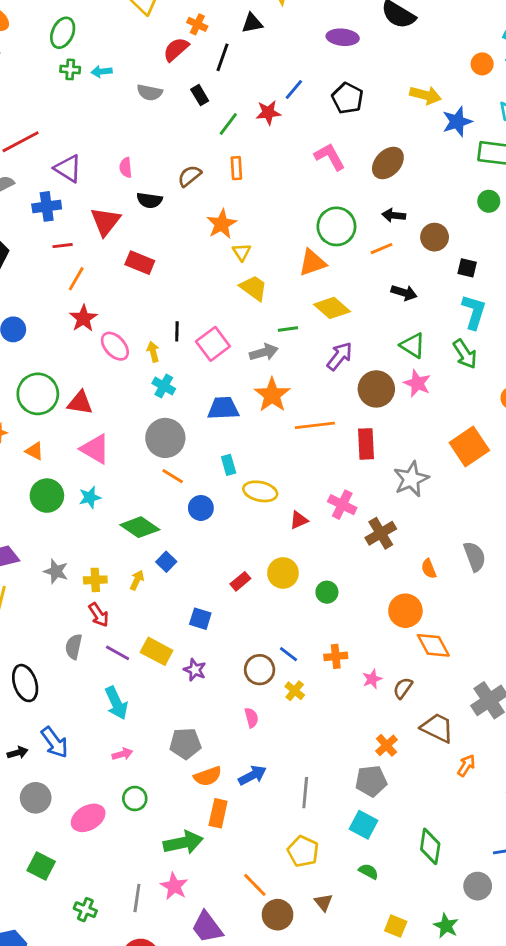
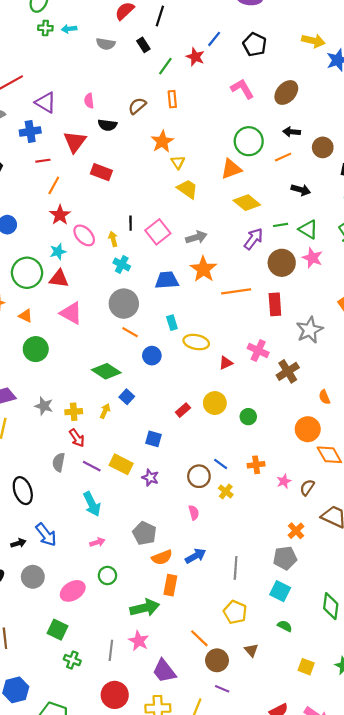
red star: (268, 113) -> (195, 57), turned 30
green line: (288, 329) -> (281, 225), moved
cyan star: (90, 497) -> (58, 252), moved
gray pentagon: (185, 744) -> (144, 533), turned 30
green square: (41, 866) -> (58, 630), moved

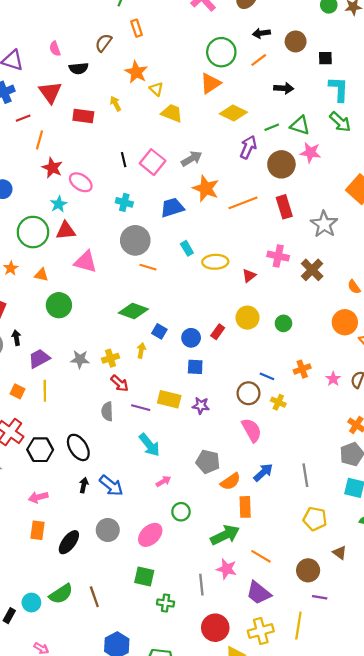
yellow arrow: (113, 239) -> (116, 104), moved
blue circle: (152, 356) -> (191, 338), moved
pink semicircle: (194, 513) -> (252, 430), size x1.6
black arrow: (18, 543) -> (84, 485), moved, turned -48
orange line: (199, 638) -> (261, 556), moved

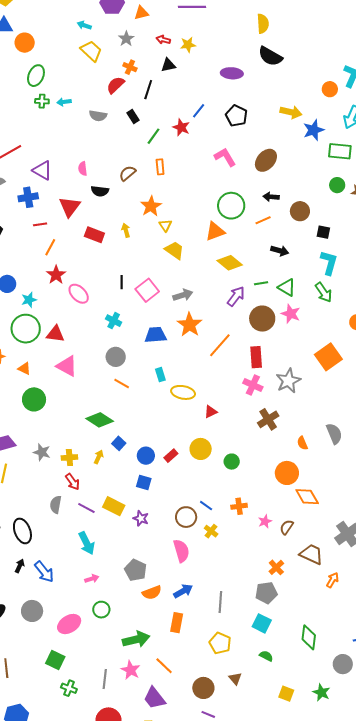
orange line: (243, 203) -> (220, 345), turned -40
cyan star: (59, 204) -> (29, 300), moved
gray circle: (135, 240) -> (116, 357), size x0.7
pink cross: (278, 256) -> (253, 385), moved
orange rectangle: (245, 507) -> (177, 623), moved

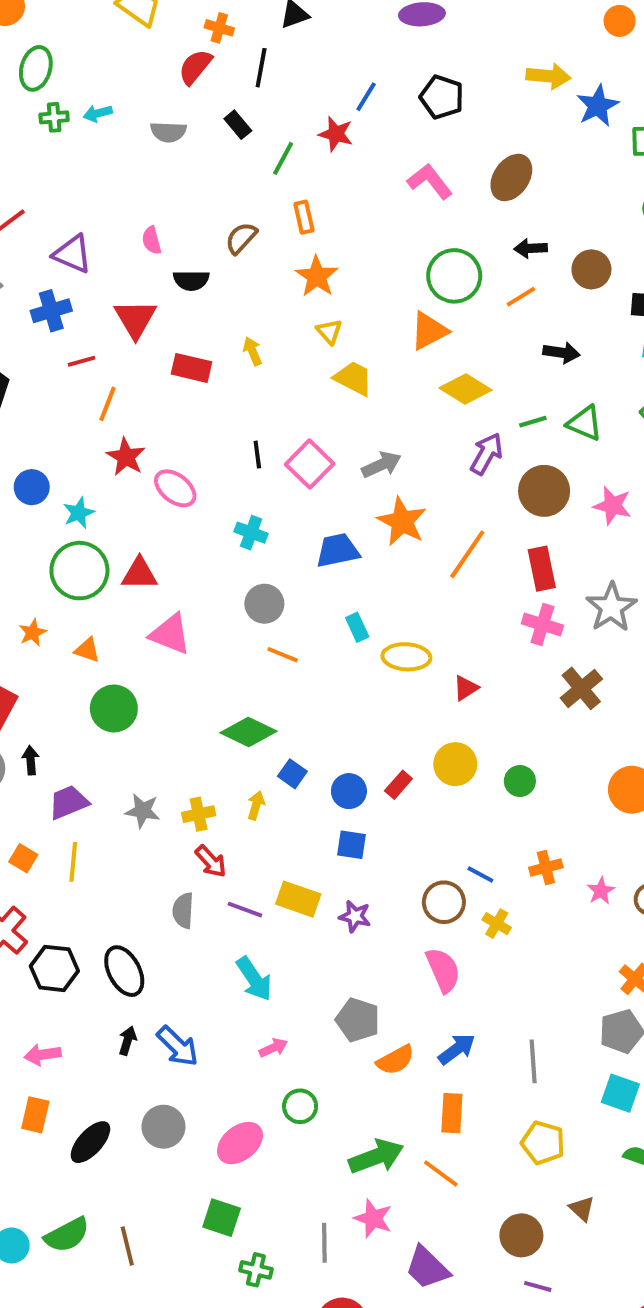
orange star: (151, 206) -> (317, 276), moved
pink star: (291, 314) -> (613, 506), moved
orange line: (164, 666) -> (441, 1173), moved

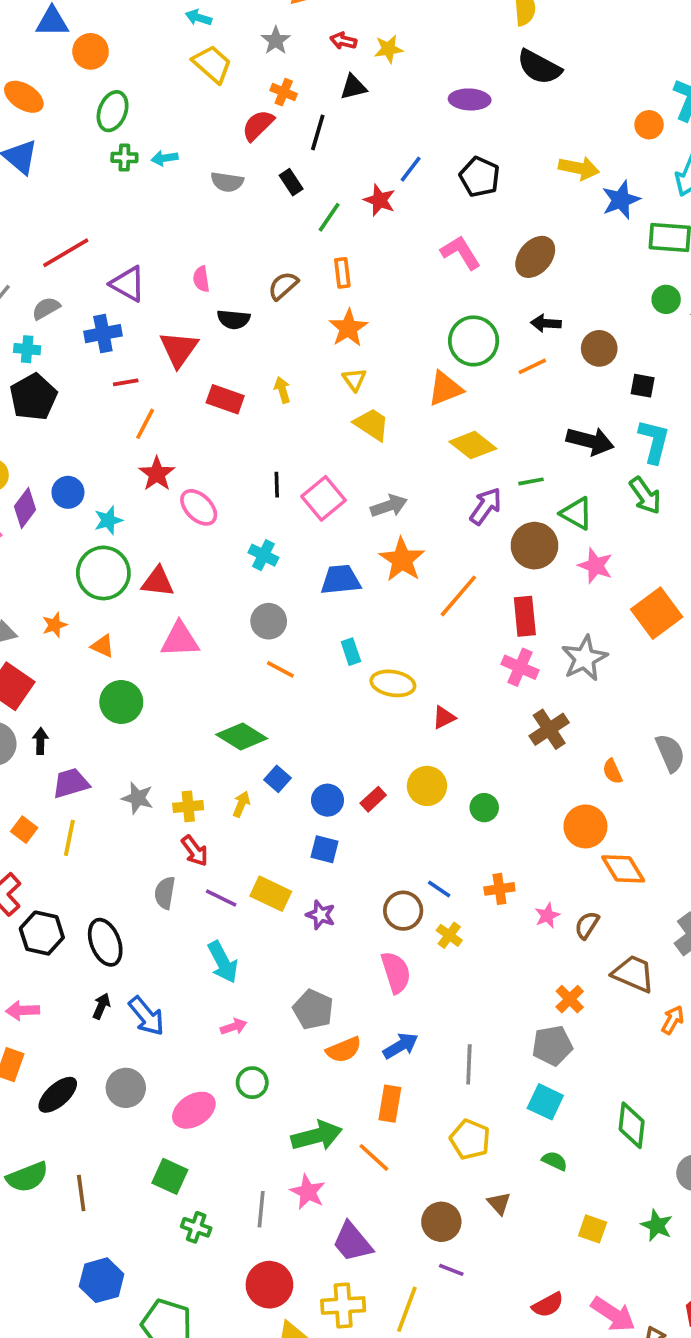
black arrow: (561, 353) -> (590, 441), moved, size x1.4
green triangle: (585, 423) -> (577, 513), moved
pink triangle: (170, 634) -> (180, 640), turned -30

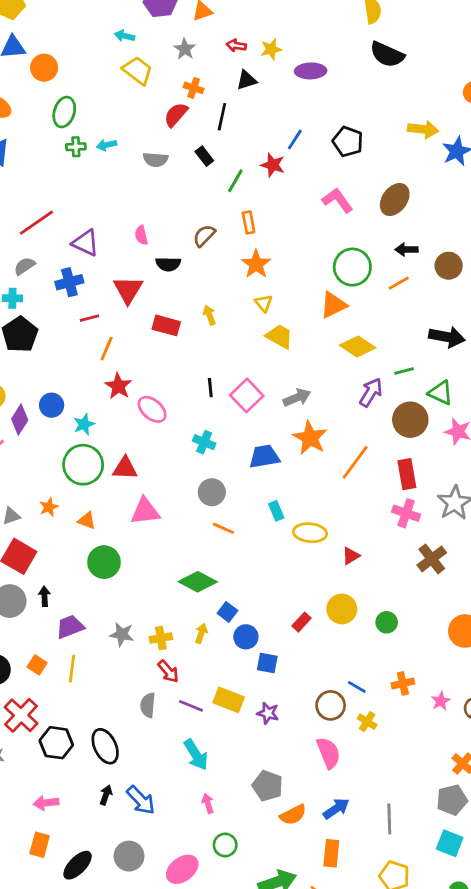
purple ellipse: (470, 99) -> (311, 71), moved
blue circle: (327, 800) -> (246, 637), moved
pink arrow: (234, 1027) -> (208, 803), turned -84

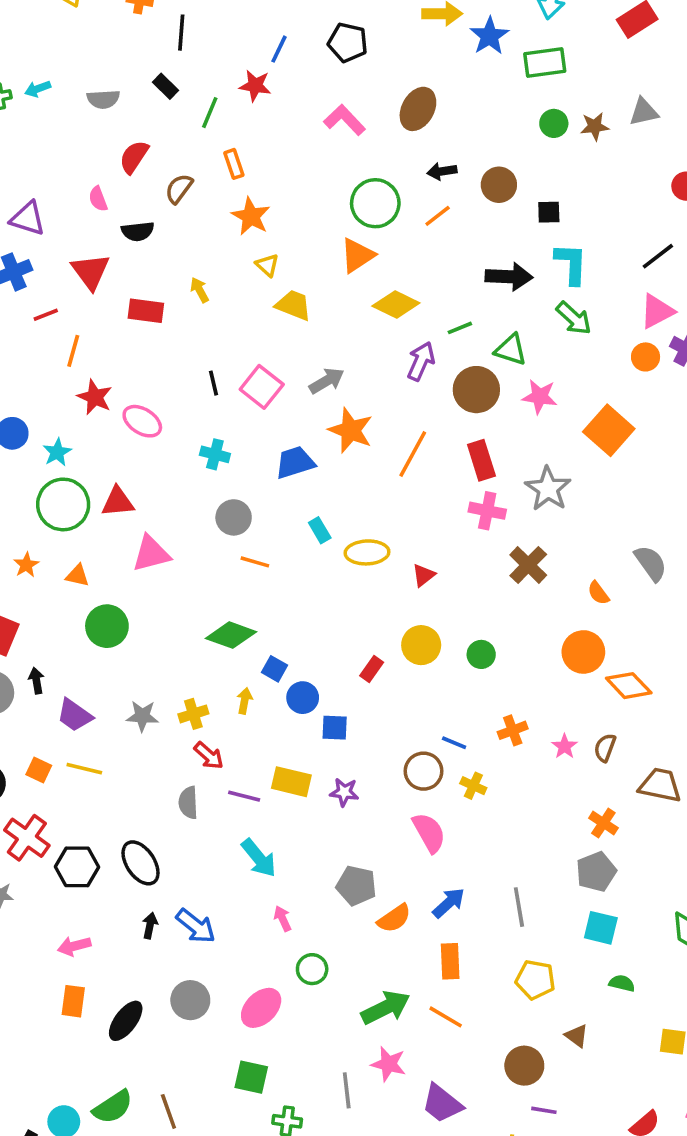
red semicircle: (176, 115) -> (134, 157), moved
purple trapezoid: (70, 627) -> (74, 715), turned -116
yellow line: (72, 669) -> (84, 769), turned -76

